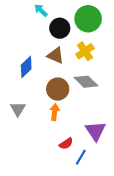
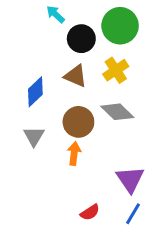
gray triangle: (18, 109) -> (34, 136), moved
red semicircle: (66, 144) -> (90, 212), moved
blue line: (81, 157) -> (133, 214), moved

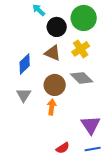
blue line: (133, 214) -> (93, 149), turned 49

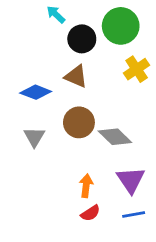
yellow cross: (81, 49) -> (137, 69), moved
blue diamond: (25, 64) -> (36, 92), turned 65
gray diamond: (82, 78) -> (115, 137), moved
orange arrow: (52, 107) -> (86, 186), moved

